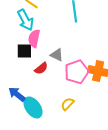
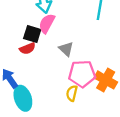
red semicircle: (41, 68) -> (27, 49), moved
yellow semicircle: (68, 104) -> (72, 93), moved, turned -48

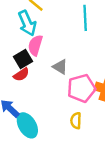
black square: (32, 34) -> (23, 59), turned -36
yellow semicircle: (72, 93) -> (76, 121), moved

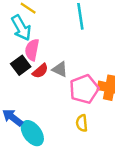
red semicircle: (21, 75) -> (40, 71), moved

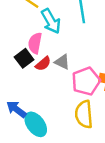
cyan arrow: (21, 28) -> (51, 21), moved
yellow semicircle: (82, 123) -> (84, 114), size x1.6

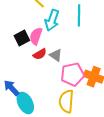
cyan arrow: (51, 21) -> (52, 20), turned 40
black square: (24, 58) -> (22, 38), moved

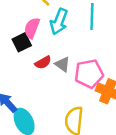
pink semicircle: (36, 36) -> (32, 28), moved
pink pentagon: (73, 74) -> (89, 74), moved

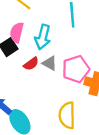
cyan arrow: (59, 22) -> (43, 37), moved

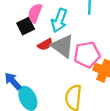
gray triangle: (50, 63) -> (63, 46), size x1.6

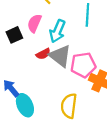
black square: (26, 26) -> (14, 35), moved

